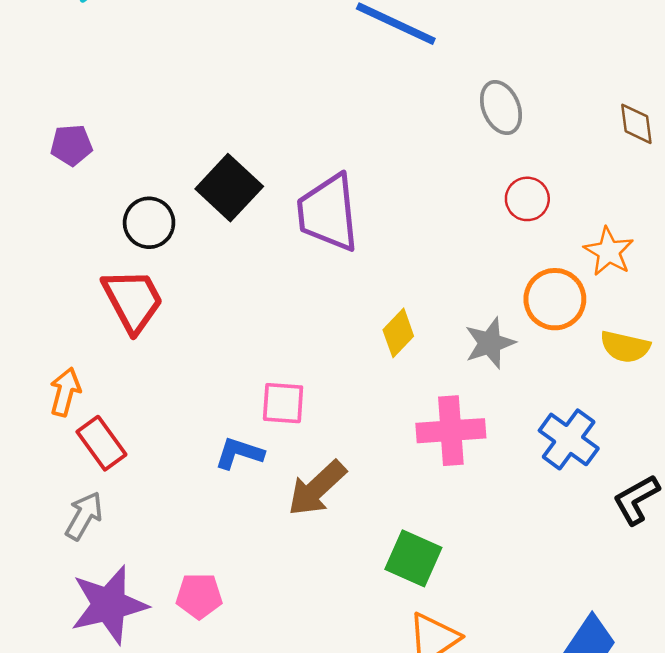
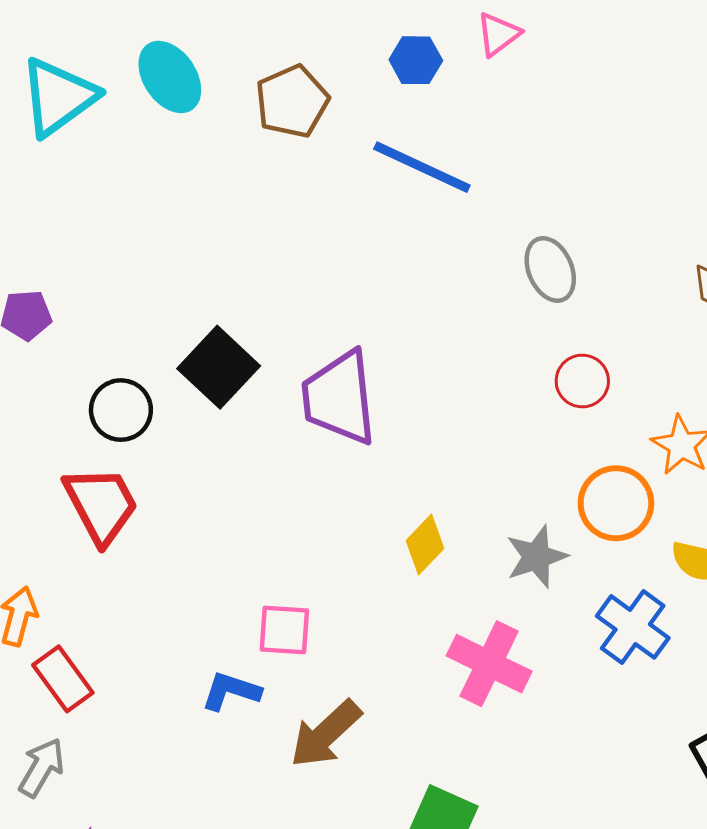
pink cross: (451, 431) -> (489, 664), turned 30
blue cross: (569, 439) -> (633, 627), moved

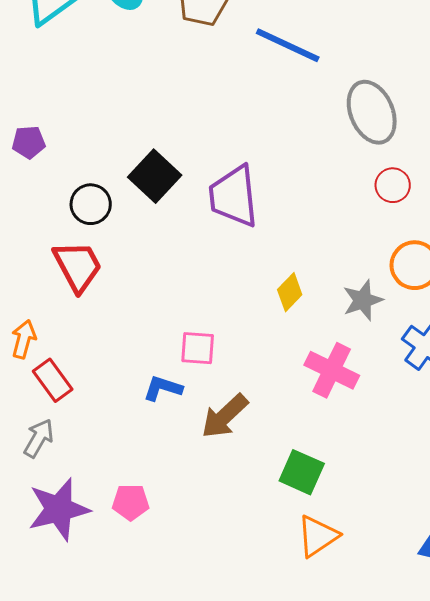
gray ellipse: (550, 269) -> (372, 112), size x1.5

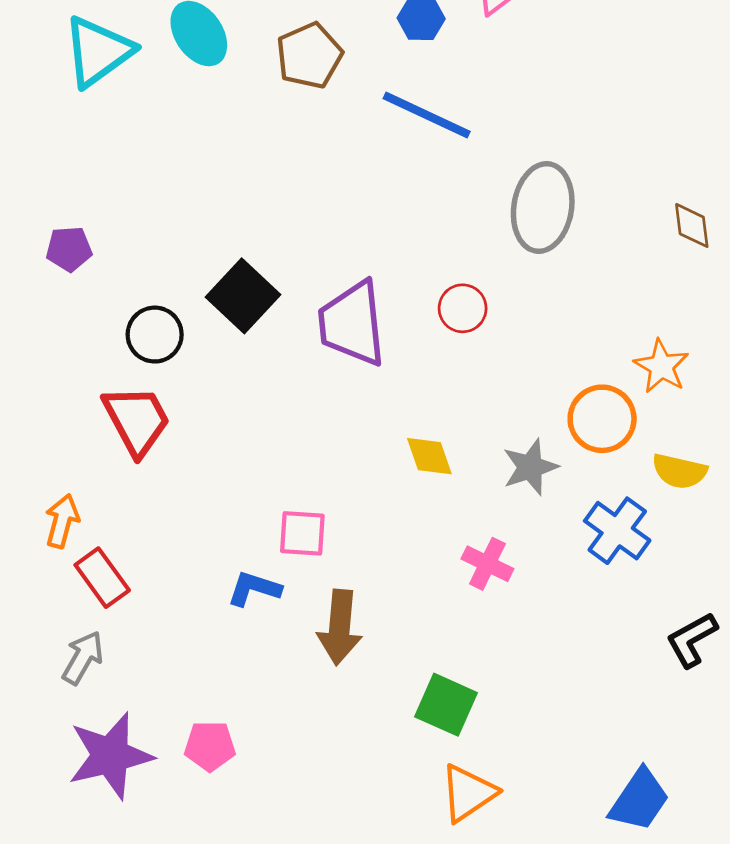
gray ellipse: (372, 112) -> (543, 208), turned 32
red circle: (393, 185) -> (463, 308), moved
yellow diamond: (290, 292) -> (429, 456), turned -63
pink cross: (332, 370) -> (487, 564), size x0.7
brown arrow: (225, 416) -> (340, 627), turned -42

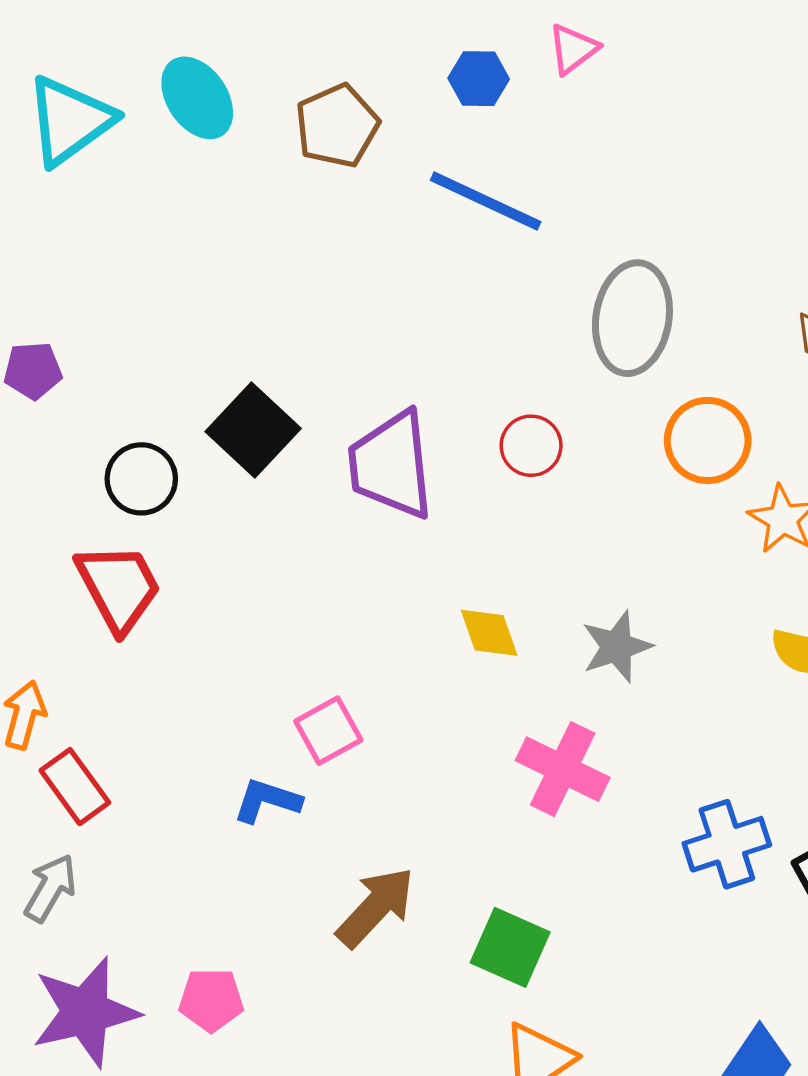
orange circle: (602, 419) -> (708, 440), moved
blue cross: (617, 531) -> (727, 844), moved, turned 36
pink square: (302, 533) -> (328, 731), turned -33
pink cross: (487, 564) -> (563, 769), size x1.4
brown arrow: (340, 627) -> (376, 907), moved, turned -142

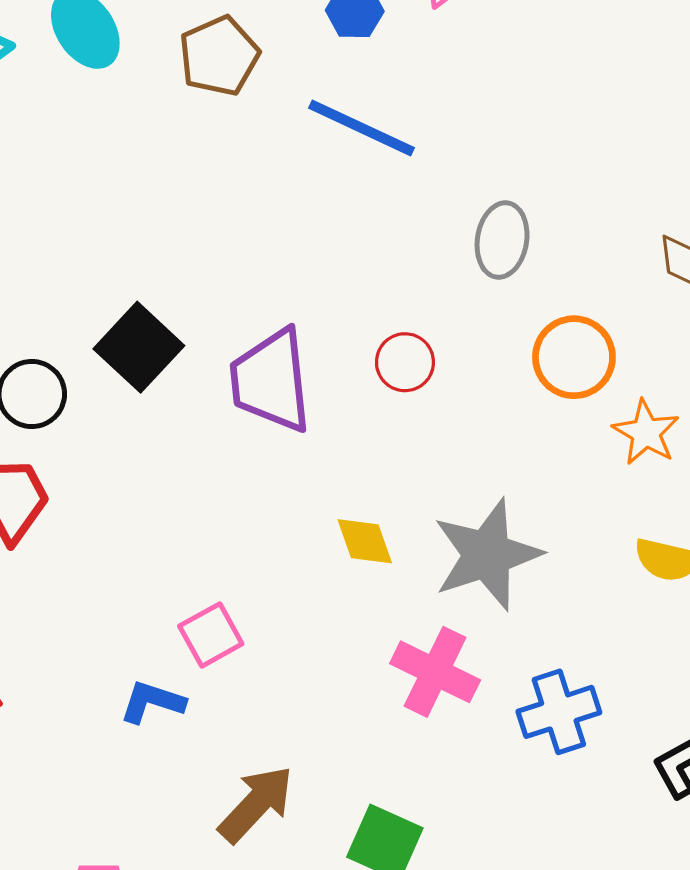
gray ellipse: (632, 318) -> (502, 240), size x0.7
gray star: (617, 647) -> (487, 555), size x1.6
blue cross: (727, 844) -> (559, 712), moved

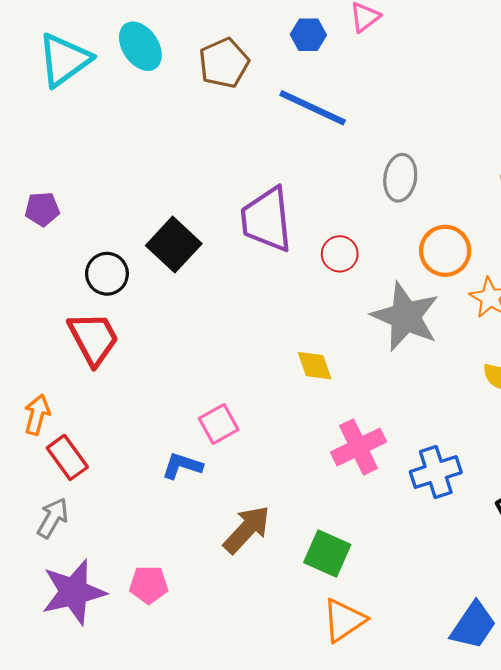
purple trapezoid: (271, 381) -> (267, 219), moved
gray star: (487, 555) -> (405, 317), moved, turned -30
pink cross: (435, 672) -> (358, 447), turned 38

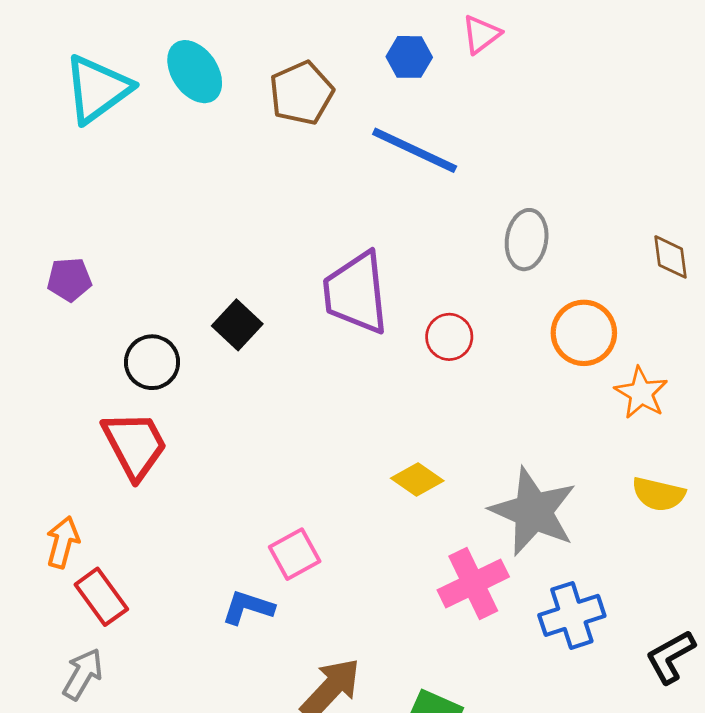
black square: (174, 245) -> (237, 325), size x0.7
gray star: (405, 317) -> (533, 511), moved
yellow diamond: (315, 366) -> (417, 479), turned -36

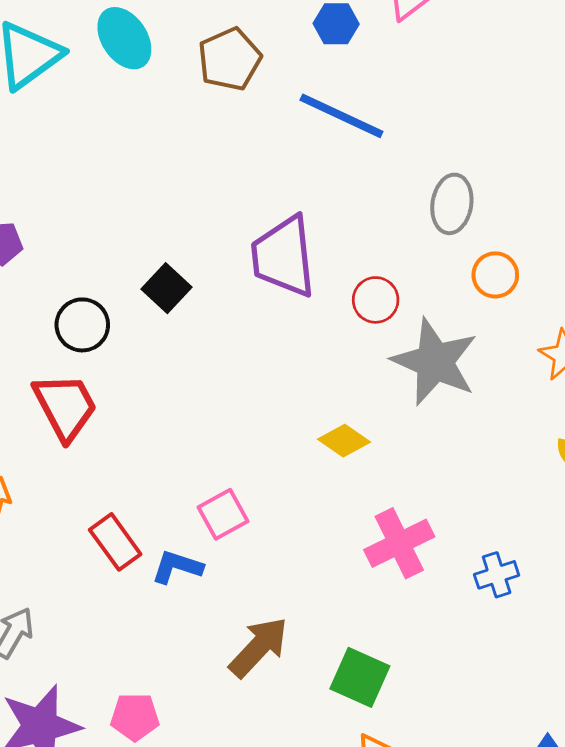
orange circle: (584, 333) -> (495, 275), moved, size x0.7
gray star: (533, 511) -> (435, 362), moved
red rectangle: (101, 597) -> (115, 542), moved
blue cross: (572, 615) -> (497, 575), size x0.7

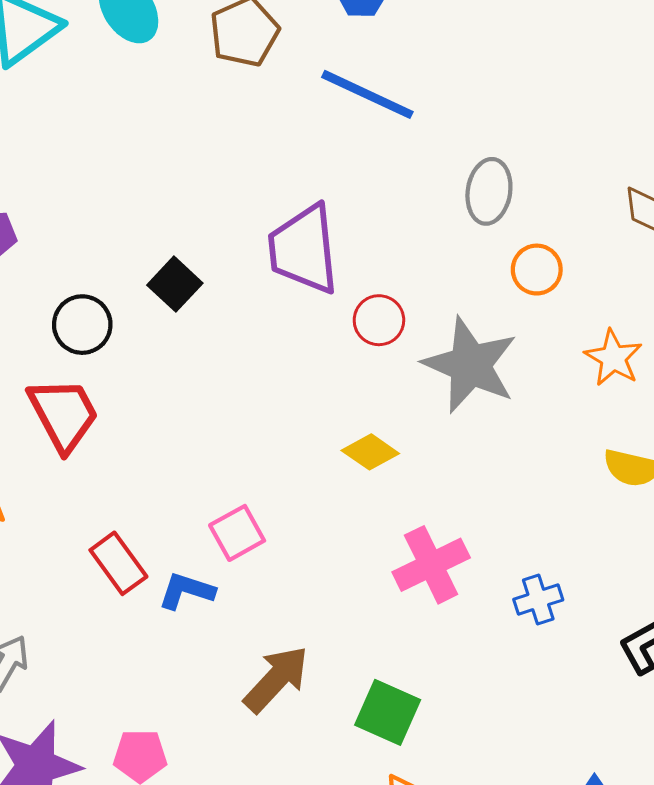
red circle: (376, 300) -> (379, 320), moved

